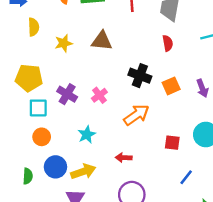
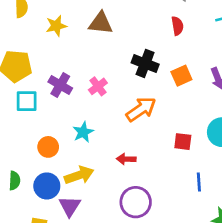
orange circle: (42, 137) -> (48, 147), moved
blue circle: (55, 167) -> (47, 186), moved
blue line: (186, 177) -> (199, 182), turned -42

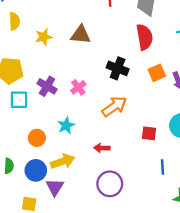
red semicircle: (177, 26) -> (145, 37), size x1.6
orange square: (181, 76) -> (157, 73), moved

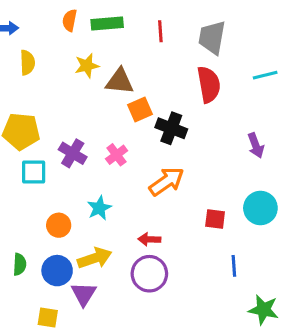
yellow star: (44, 37) -> (87, 66), moved
orange square: (157, 73) -> (140, 109), moved
purple circle: (110, 184) -> (149, 274), moved

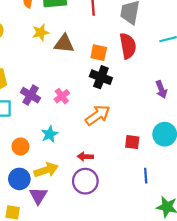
orange square: (140, 109) -> (99, 53), moved, turned 36

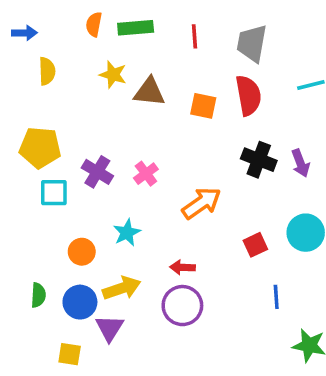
yellow star: (41, 32) -> (113, 75), turned 30
black cross: (101, 77) -> (259, 160), moved
red square: (132, 142) -> (255, 245), turned -32

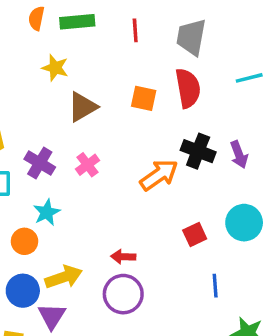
brown triangle: (149, 92) -> (82, 107), moved, turned -36
orange arrow: (202, 203) -> (159, 175), moved
cyan star: (127, 233) -> (47, 212), moved

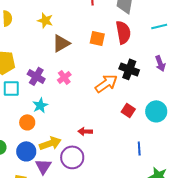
purple arrow: (239, 155) -> (160, 63), moved
red square: (195, 235) -> (128, 110), moved, turned -32
purple circle: (123, 294) -> (72, 157), moved

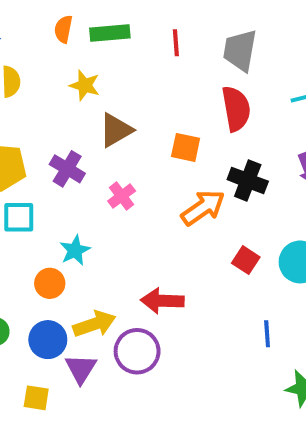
orange square: (97, 38) -> (186, 147), moved
purple cross: (36, 76) -> (67, 169), moved
red arrow: (85, 131) -> (162, 301), size x1.5

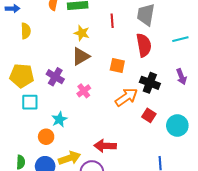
red line: (176, 43) -> (112, 21), moved
yellow star: (85, 85) -> (82, 33), moved
red square: (246, 260) -> (149, 115), moved

